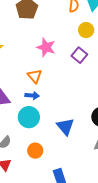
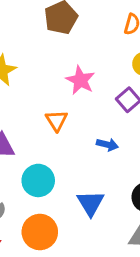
blue arrow: (32, 96) -> (107, 145), moved
orange circle: (35, 151) -> (40, 232), size x1.5

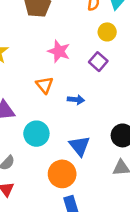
blue arrow: (107, 145) -> (76, 100), moved
orange circle: (40, 232) -> (62, 174), moved

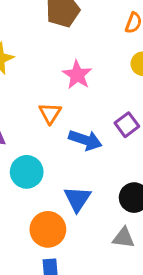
purple square: (98, 62) -> (127, 125), moved
blue arrow: (76, 100) -> (85, 140), size x1.5

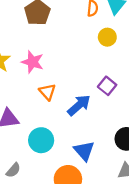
pink star: (77, 75) -> (32, 62), moved
blue arrow: (85, 140) -> (79, 105), turned -45

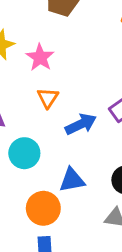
blue triangle: (84, 151) -> (72, 180), turned 45

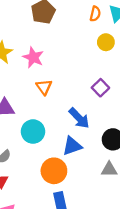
blue arrow: (81, 124) -> (79, 118), moved, turned 80

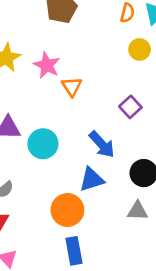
orange triangle: (44, 87) -> (72, 87), moved
cyan circle: (33, 132) -> (43, 144), moved

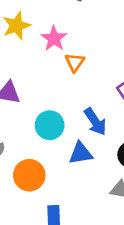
cyan circle: (43, 144) -> (50, 125), moved
orange circle: (67, 210) -> (29, 175), moved

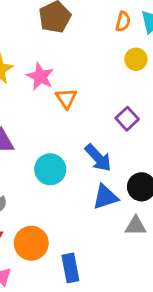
blue triangle: (81, 153) -> (105, 197), moved
orange circle: (29, 175) -> (31, 243), moved

